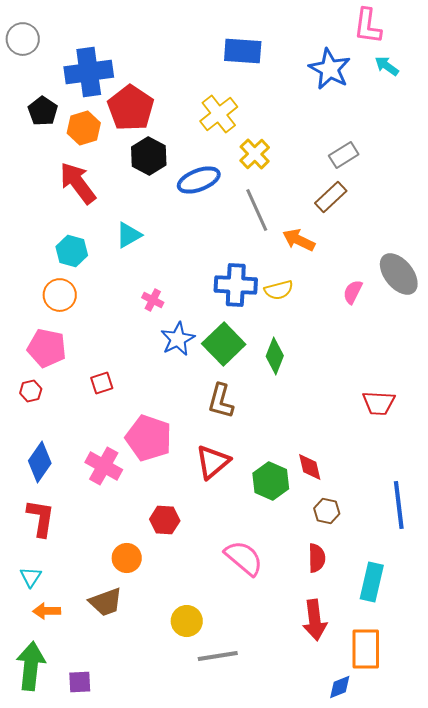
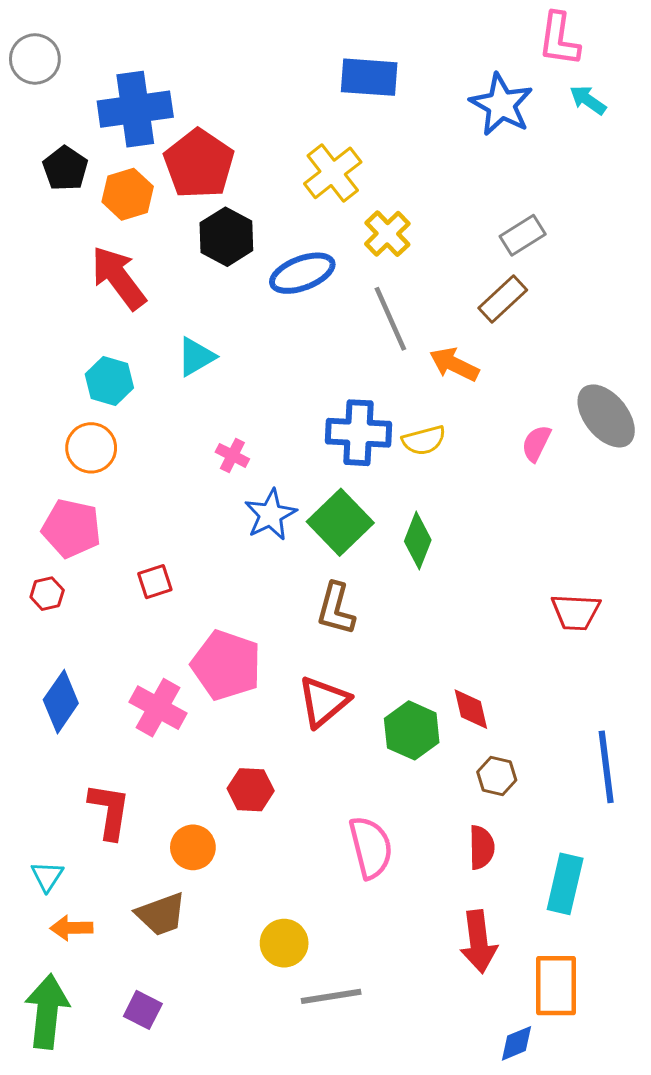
red L-shape: (41, 518) -> (109, 811), moved
pink semicircle: (244, 558) -> (371, 847), turned 36
purple square: (80, 682) -> (143, 1010), moved, turned 30

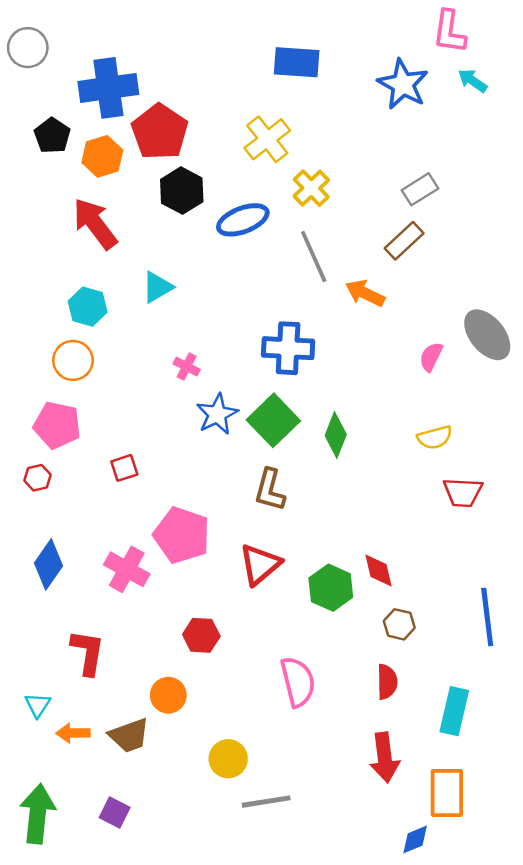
yellow semicircle: (424, 440) -> (435, 437), moved
orange circle: (193, 847) -> (168, 695), moved
orange arrow: (71, 928) -> (73, 733), moved

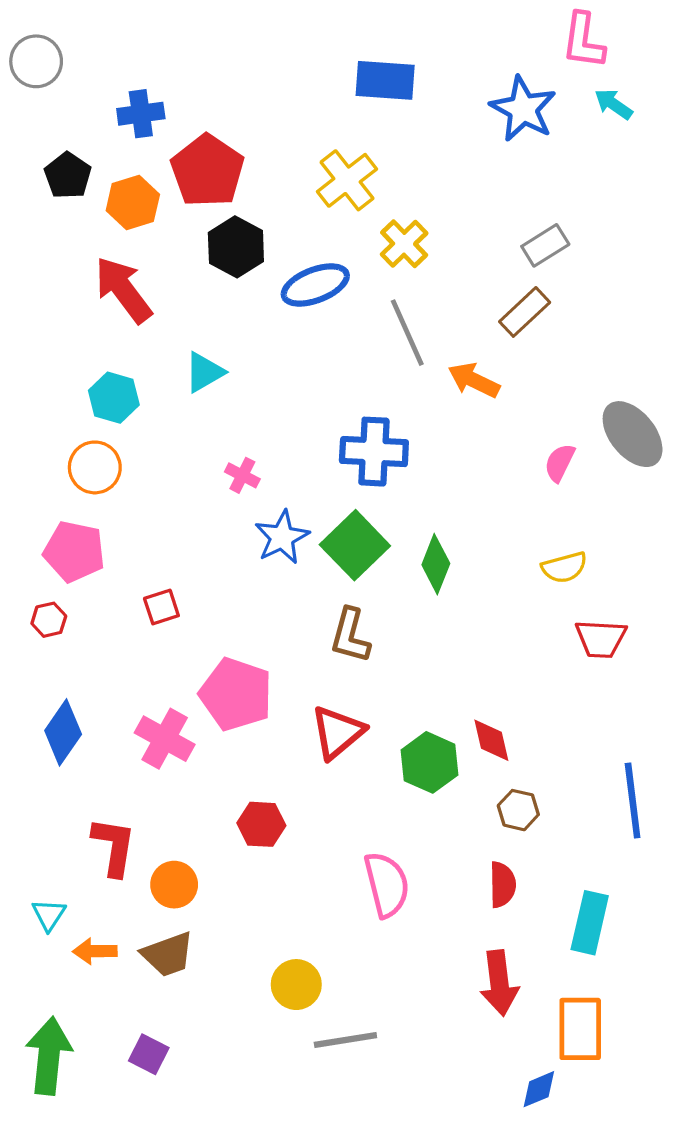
blue cross: (108, 88) -> (141, 114), size x0.6
orange circle: (168, 695) -> (174, 885), moved

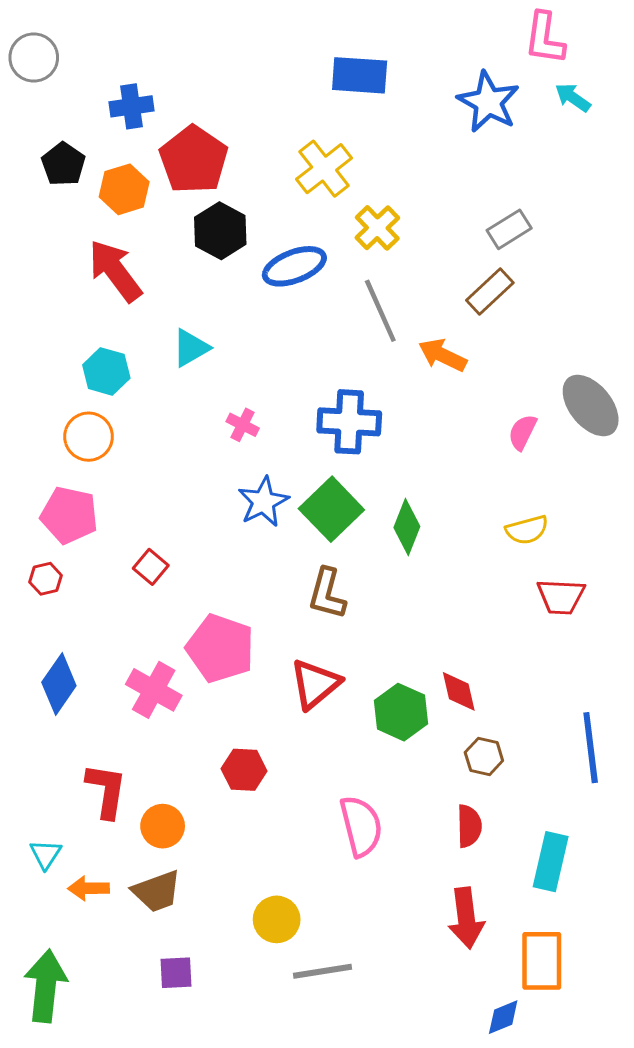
pink cross: (242, 475) -> (243, 425), moved
red square: (161, 607) -> (151, 567), turned -32
purple square: (149, 1054) -> (176, 973), moved, turned -30

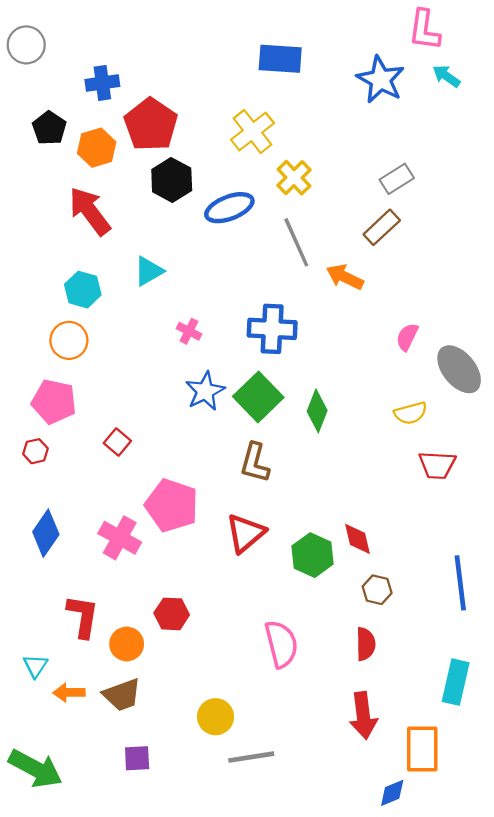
gray ellipse: (591, 406) -> (459, 369), moved
red hexagon: (244, 770) -> (172, 614), moved
cyan rectangle: (551, 862) -> (456, 682), moved
green arrow: (46, 986) -> (35, 769), turned 112

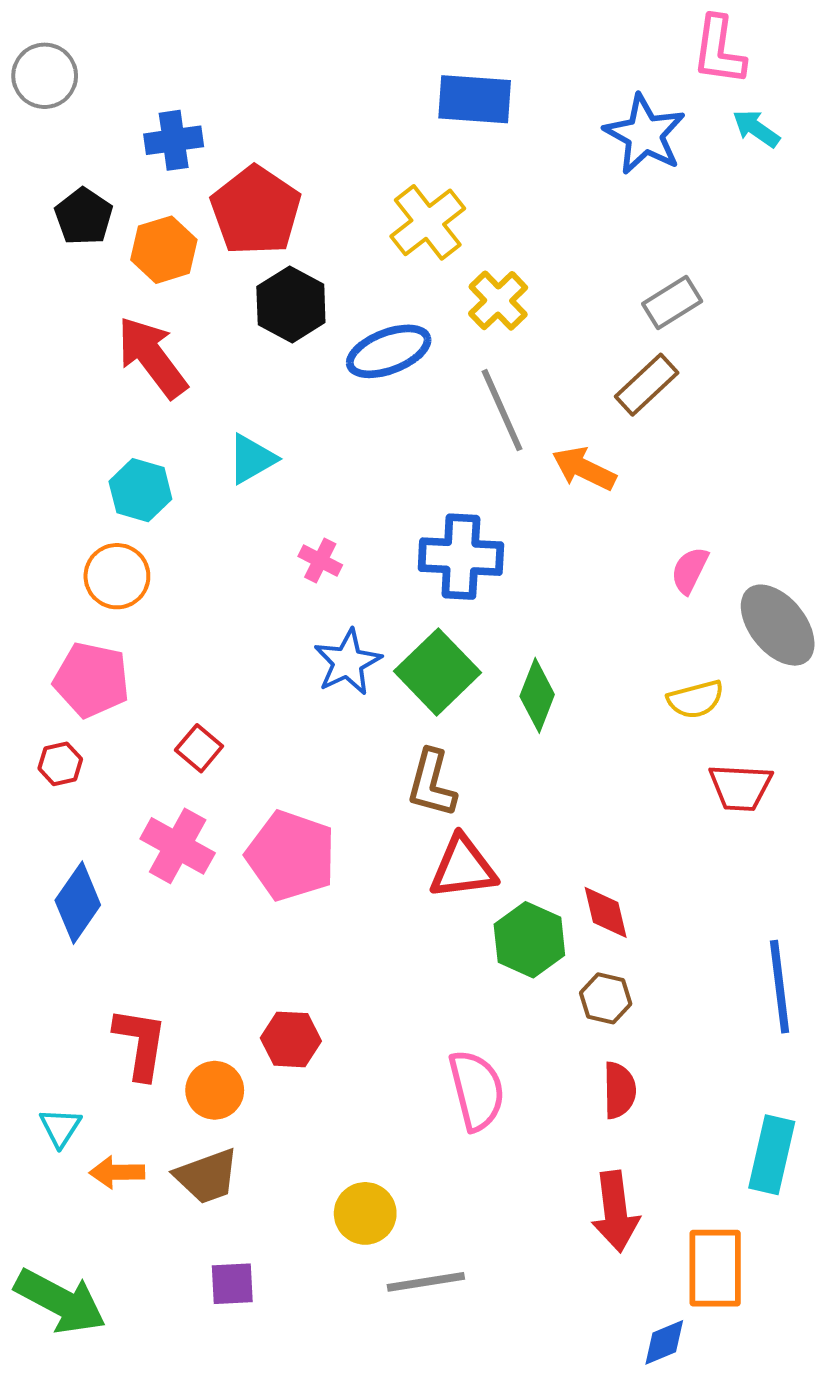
red triangle: (246, 533) -> (463, 867), moved, turned 33
pink cross: (120, 538) -> (178, 846), moved
brown hexagon: (377, 590) -> (606, 998), moved

